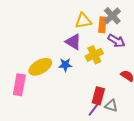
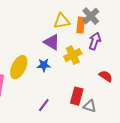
purple arrow: (116, 41) -> (95, 41), turned -102
yellow ellipse: (40, 67) -> (19, 67), turned -35
purple line: (93, 110) -> (44, 105), moved

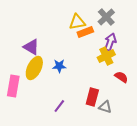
orange rectangle: (81, 25) -> (85, 32), moved, turned 63
purple triangle: (52, 42) -> (31, 47), moved
yellow cross: (73, 55) -> (106, 56), moved

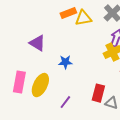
orange rectangle: (85, 32) -> (68, 13), moved
yellow ellipse: (34, 68) -> (40, 85), moved

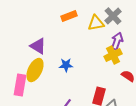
yellow triangle: (83, 18) -> (96, 23), moved
yellow ellipse: (40, 85) -> (35, 70), moved

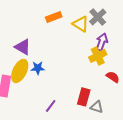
yellow triangle: (96, 23) -> (81, 24), turned 42
blue star: (66, 65) -> (38, 68), moved

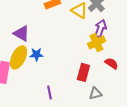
red rectangle: (84, 97) -> (83, 72), moved
purple line: (51, 106) -> (49, 92), turned -48
gray triangle: (97, 107) -> (95, 93), turned -32

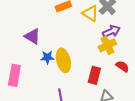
purple arrow: (100, 28) -> (111, 31), turned 48
yellow ellipse: (18, 57) -> (63, 60), moved, turned -40

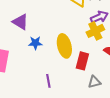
yellow ellipse: (63, 60) -> (64, 46), moved

